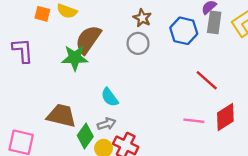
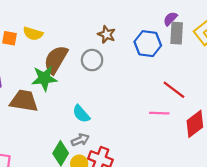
gray circle: (138, 43) -> (92, 60), moved
brown trapezoid: (61, 116) -> (24, 101), moved
pink line: (194, 121) -> (159, 113), moved

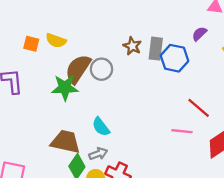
gray rectangle: (177, 33) -> (156, 49), moved
gray circle: (92, 60) -> (101, 69), moved
brown trapezoid: (24, 101) -> (65, 142), moved

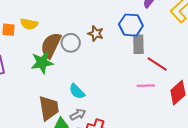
brown star: (132, 46) -> (96, 34), moved
gray rectangle: (156, 49) -> (138, 44), moved
brown trapezoid: (65, 142) -> (49, 108), turned 76

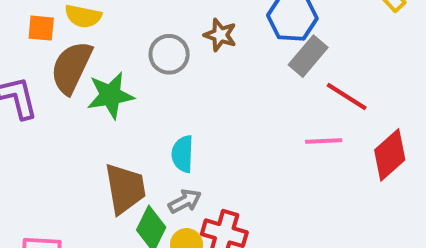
gray rectangle: (138, 44) -> (308, 56), turned 42
brown semicircle: (51, 45) -> (71, 67), moved
cyan semicircle: (77, 91) -> (183, 154), turned 48

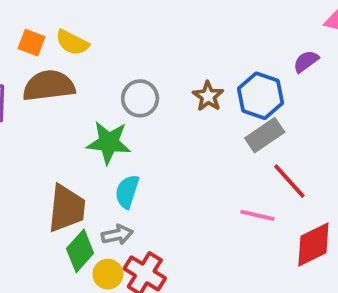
brown star: (220, 35) -> (208, 96), moved
brown semicircle: (71, 67) -> (49, 86), turned 42
green star: (110, 95) -> (109, 142), moved

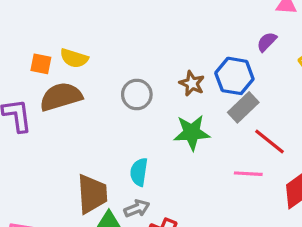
green star: (109, 142) -> (192, 133), moved

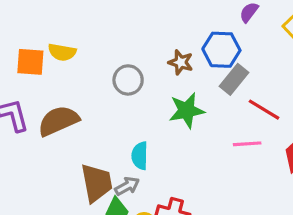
orange square: (41, 64) -> (30, 62), size x1.4
brown semicircle: (61, 97) -> (58, 121), moved
gray arrow: (137, 209) -> (127, 186), moved

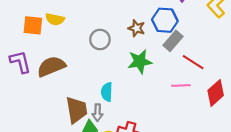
gray arrow: (127, 186) -> (97, 113), turned 119

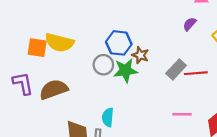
yellow semicircle: (55, 19) -> (59, 43), size x1.5
blue hexagon: (165, 20) -> (119, 43), moved
green star: (140, 62) -> (125, 70), moved
red line: (193, 62) -> (196, 73), moved, turned -40

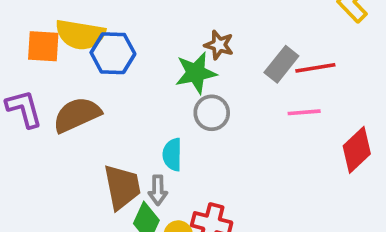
blue hexagon: (119, 43) -> (113, 53), moved
gray circle: (103, 65) -> (212, 113), moved
pink line: (182, 114) -> (304, 112), moved

